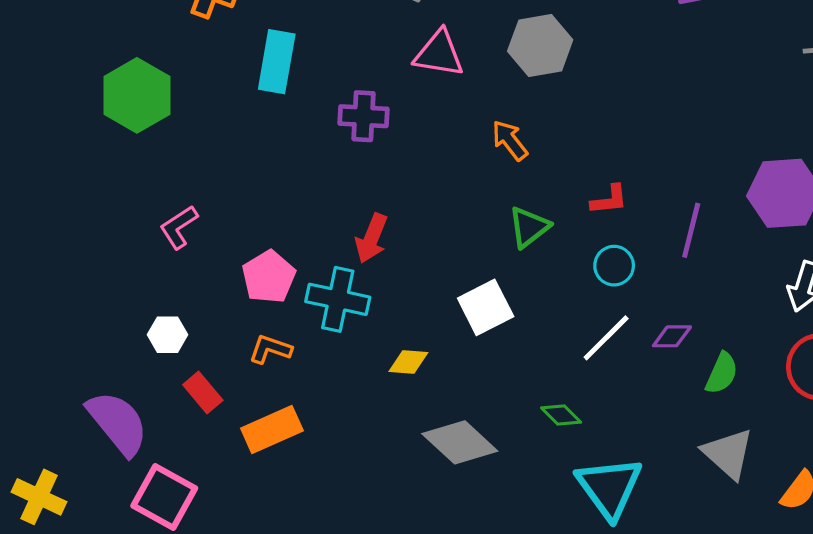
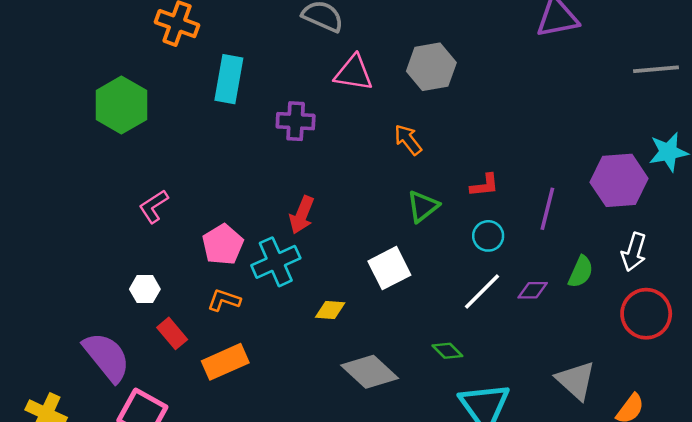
cyan cross: (338, 299) -> (276, 262), turned -36
green semicircle: (722, 373) -> (581, 272), moved

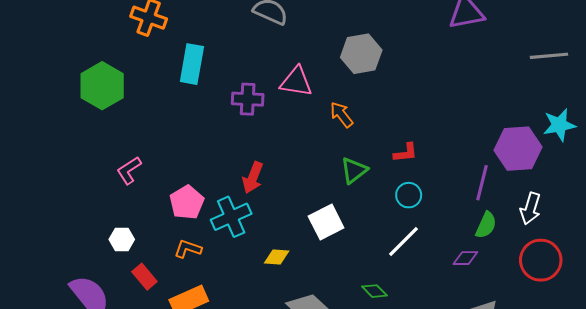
pink triangle: (354, 73) -> (296, 82), moved
purple line: (547, 209) -> (482, 183), moved
purple diamond: (533, 290) -> (465, 258), moved

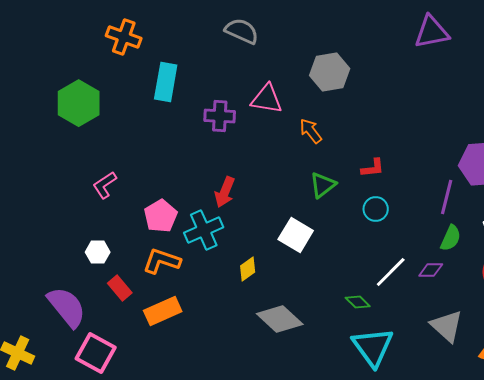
white square: (326, 222) -> (296, 235), turned -32
white line: (403, 242) -> (391, 272), moved
orange L-shape: (188, 249) -> (162, 261), size x1.4
yellow diamond: (277, 257) -> (248, 269), turned -40
green diamond: (375, 291) -> (358, 302), moved

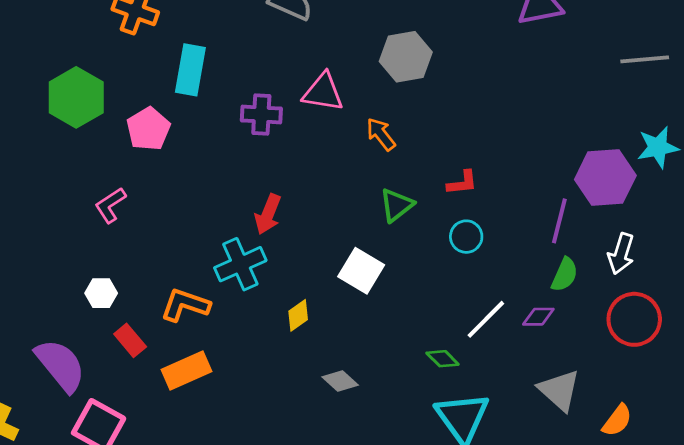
pink pentagon: (161, 216) -> (148, 129), moved
gray diamond: (280, 319) -> (340, 381), size x0.6

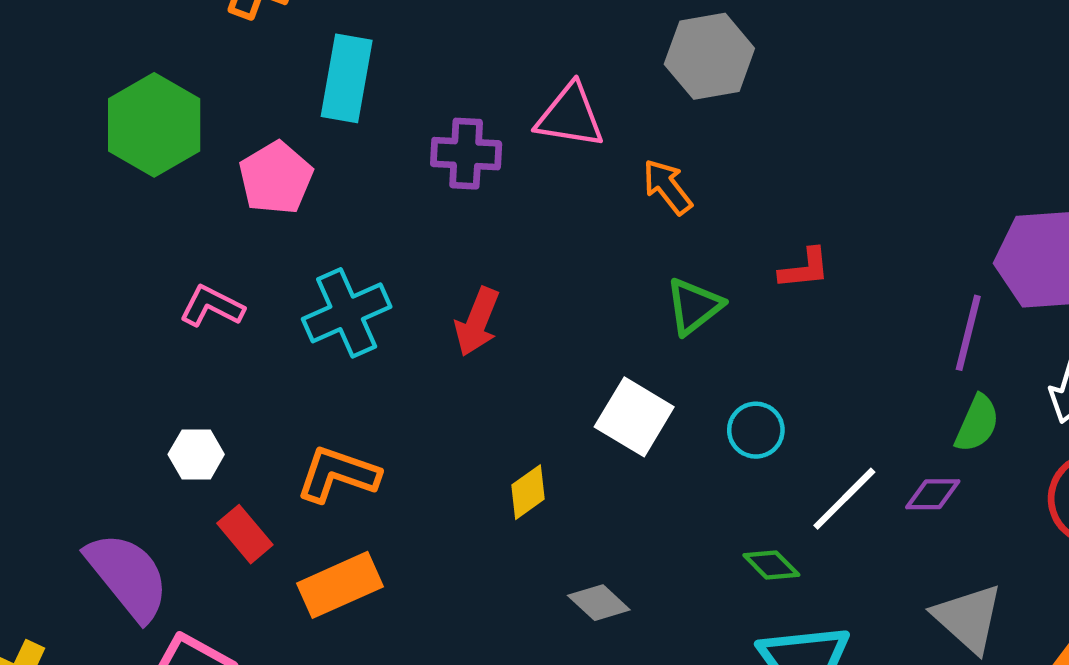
pink L-shape: (110, 205) -> (212, 306), turned 60
cyan circle: (466, 237) -> (756, 430), moved
cyan cross: (240, 264) -> (347, 313), moved

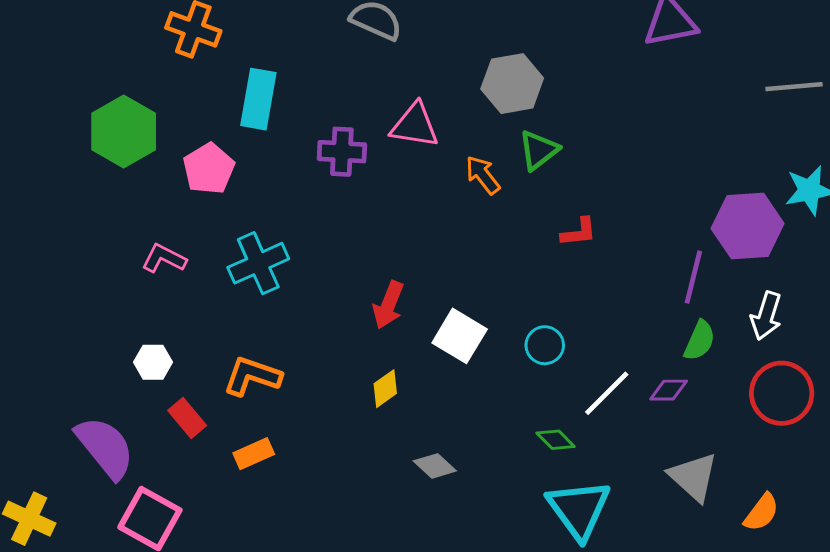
green triangle: (694, 306) -> (539, 150), moved
red arrow: (477, 322) -> (388, 305), moved
orange rectangle: (340, 585) -> (254, 454), size x0.7

